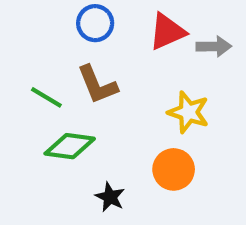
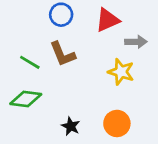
gray arrow: (214, 46) -> (136, 42), moved
green diamond: (70, 146) -> (26, 99), moved
orange circle: (174, 169) -> (117, 123), moved

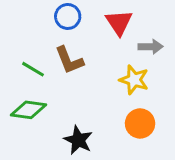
red triangle: (107, 20) -> (119, 23), turned -40
orange circle: (117, 123) -> (140, 123), moved
black star: (71, 126) -> (78, 140), size x1.4

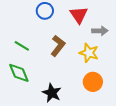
brown L-shape: (69, 60) -> (58, 46), moved, turned -120
green diamond: (29, 110) -> (19, 73), turned 60

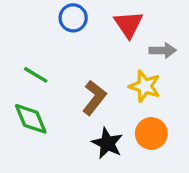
brown L-shape: (58, 46) -> (94, 98), moved
black star: (52, 93) -> (107, 143), moved

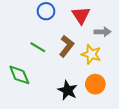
green line: (36, 75) -> (38, 47), moved
brown L-shape: (94, 98) -> (67, 46), moved

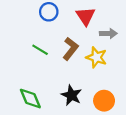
green diamond: (19, 75) -> (30, 99), moved
orange circle: (95, 84) -> (104, 101), moved

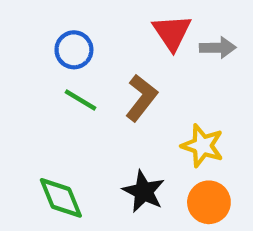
blue circle: (49, 12) -> (74, 50), moved
gray arrow: (108, 34) -> (218, 48), moved
yellow star: (96, 57) -> (202, 146), moved

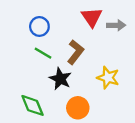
black star: (144, 191) -> (60, 79), moved
orange circle: (209, 202) -> (78, 108), moved

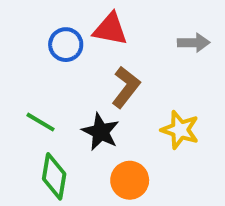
red triangle: (92, 17) -> (110, 29), moved, turned -45
green line: (43, 53) -> (41, 122), moved
green diamond: (32, 105) -> (54, 176), turned 32

